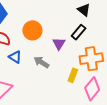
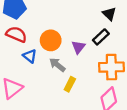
orange circle: (32, 30) -> (51, 40), moved
yellow rectangle: (73, 75) -> (70, 84), moved

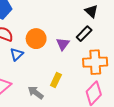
blue triangle: (30, 56) -> (17, 54), turned 40
gray arrow: (57, 65) -> (36, 93), moved

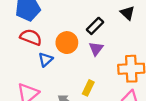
black rectangle: (84, 34) -> (95, 26), moved

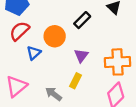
red semicircle: (31, 37) -> (19, 31), turned -65
purple triangle: (96, 49) -> (81, 55), moved

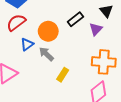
purple triangle: (81, 55) -> (96, 29), moved
gray arrow: (54, 94) -> (46, 54), moved

